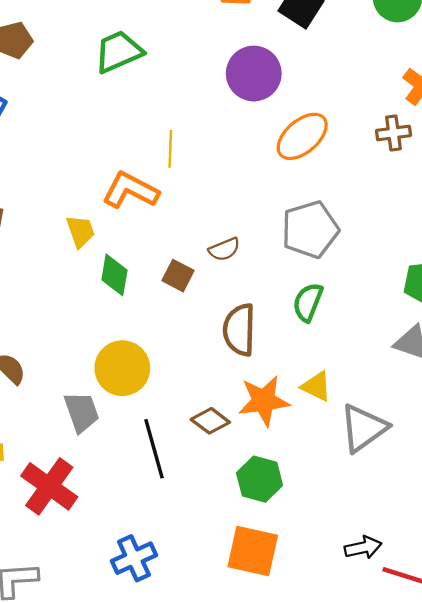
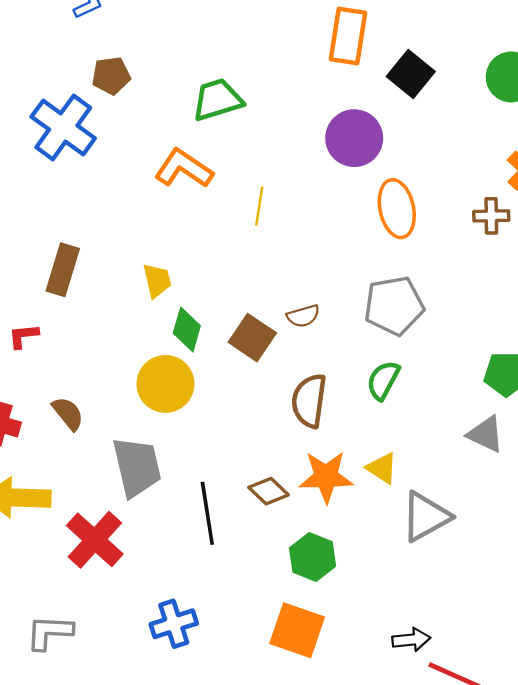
orange ellipse: (302, 136) -> (397, 209), turned -68
orange L-shape: (130, 190) -> (184, 169), moved
brown square: (178, 276) -> (252, 338), size x1.4
yellow circle: (122, 368) -> (165, 384), moved
gray trapezoid: (82, 412) -> (137, 467), size x1.4

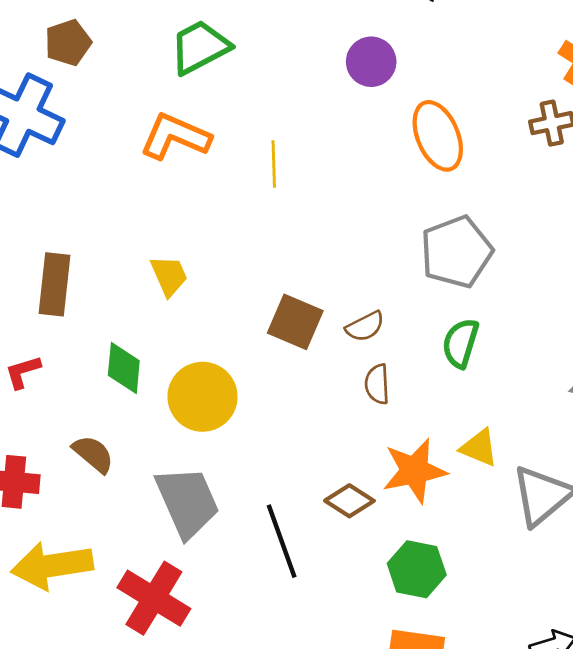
purple circle: (354, 138) -> (371, 62), size x0.7
brown semicircle: (303, 316) -> (365, 326), moved
green diamond: (187, 329) -> (124, 368), moved
brown semicircle: (309, 401) -> (377, 384), size x0.6

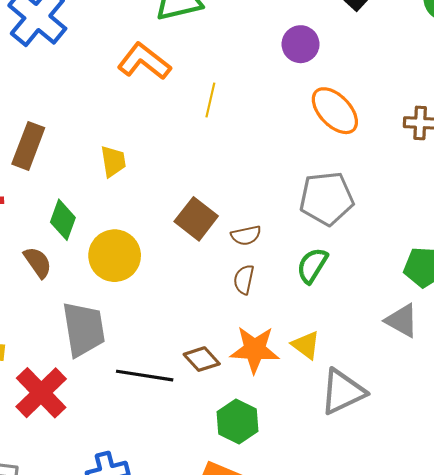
orange ellipse: (438, 136) -> (335, 111), turned -36
brown semicircle: (93, 454) -> (38, 262), moved
black line: (282, 541) -> (145, 376), turned -76

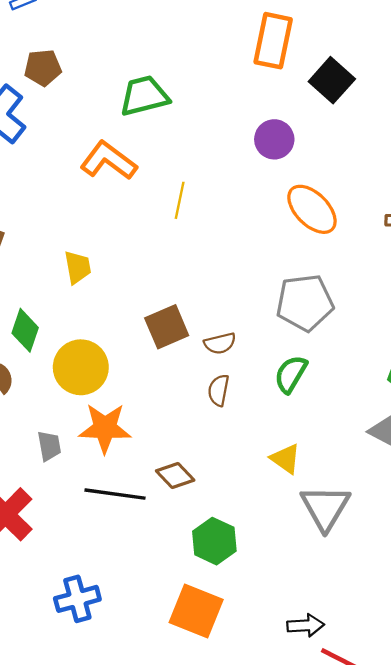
brown square: (196, 219) -> (167, 327), turned 30
gray trapezoid: (84, 329) -> (49, 446), size x0.5
orange star: (255, 350) -> (105, 428), moved
gray triangle: (343, 392) -> (325, 508), turned -33

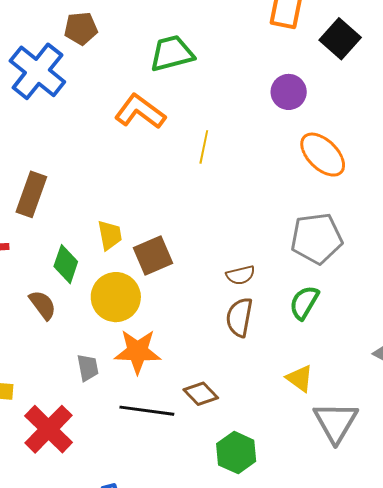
yellow trapezoid: (78, 267) -> (110, 235), moved
brown square: (167, 327) -> (153, 255), moved
brown semicircle: (219, 390) -> (239, 317), size x1.4

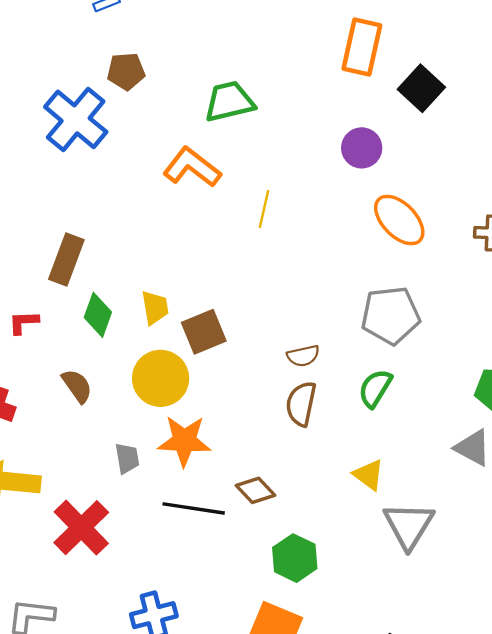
green diamond: (66, 264) -> (98, 315), moved

